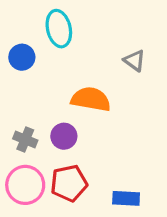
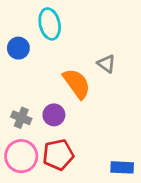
gray triangle: (134, 61) -> (107, 64), moved
orange semicircle: (91, 99) -> (77, 84), turned 44
blue rectangle: (126, 198) -> (122, 167), moved

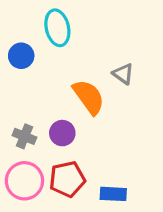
blue rectangle: (122, 167) -> (113, 194), moved

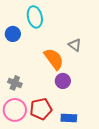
purple circle: (62, 133) -> (63, 81), moved

